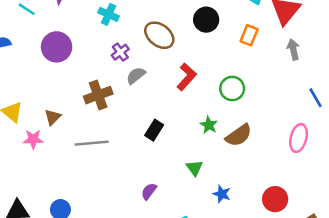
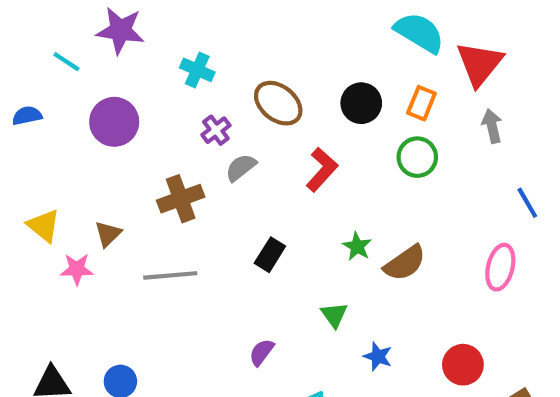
black circle: (206, 20) -> (361, 103), moved
green circle: (232, 89) -> (417, 157), moved

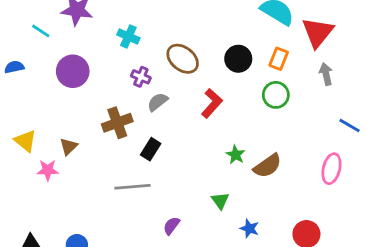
purple cross: (216, 130) -> (141, 77), turned -30
blue line: (527, 203) -> (350, 126), turned -30
black rectangle: (270, 255) -> (151, 149), moved
gray line: (170, 275) -> (133, 187), moved

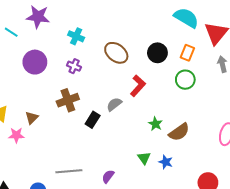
purple cross: (141, 77) -> (74, 66), moved
gray semicircle: (158, 102) -> (114, 104), moved
gray line: (133, 187) -> (69, 171), moved
blue star: (249, 228) -> (166, 162), moved

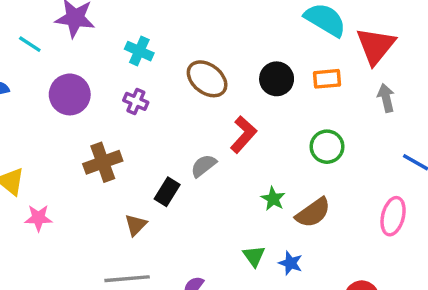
orange rectangle: (187, 53) -> (327, 79), turned 63
green circle: (185, 80) -> (327, 147), moved
brown cross: (68, 100) -> (103, 162), moved
brown triangle: (32, 118) -> (136, 225), moved

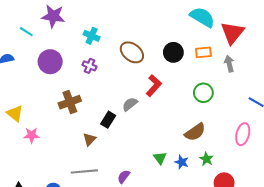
gray arrow: (386, 98) -> (229, 64), moved
green star: (273, 199) -> (206, 159), moved

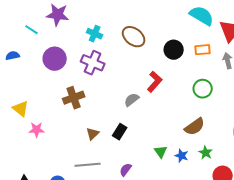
brown ellipse: (132, 52) -> (134, 37), moved
purple cross: (89, 66) -> (93, 63), size x1.6
black rectangle: (108, 120) -> (120, 132), moved

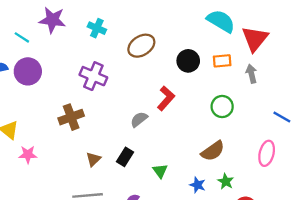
cyan cross: (95, 34) -> (97, 28), moved
brown ellipse: (134, 37) -> (141, 46), turned -70
purple circle: (55, 59) -> (28, 71), moved
green triangle: (161, 152) -> (160, 171), moved

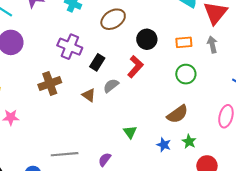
black circle: (188, 61) -> (147, 39), moved
orange rectangle: (222, 61) -> (184, 42), moved
black rectangle: (125, 157) -> (97, 62), moved
brown triangle: (93, 159) -> (89, 95), moved, turned -40

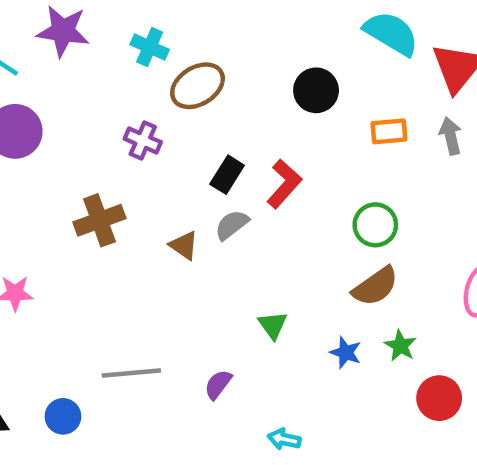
brown ellipse: (113, 19) -> (197, 86), moved
black circle: (147, 39) -> (316, 90), moved
purple cross: (70, 47) -> (143, 140), size x0.7
black rectangle: (97, 62) -> (227, 175), moved
green circle: (186, 74) -> (375, 225), moved

